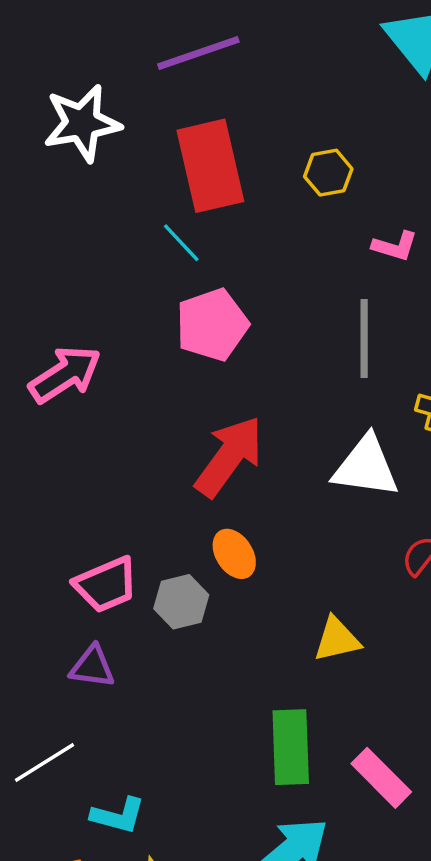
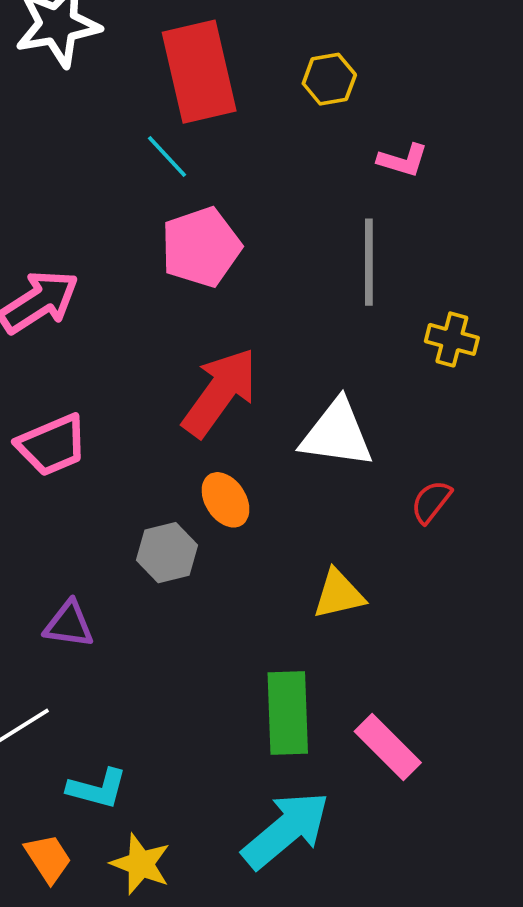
white triangle: (366, 467) -> (337, 434), moved
pink trapezoid: (106, 585) -> (52, 445), moved

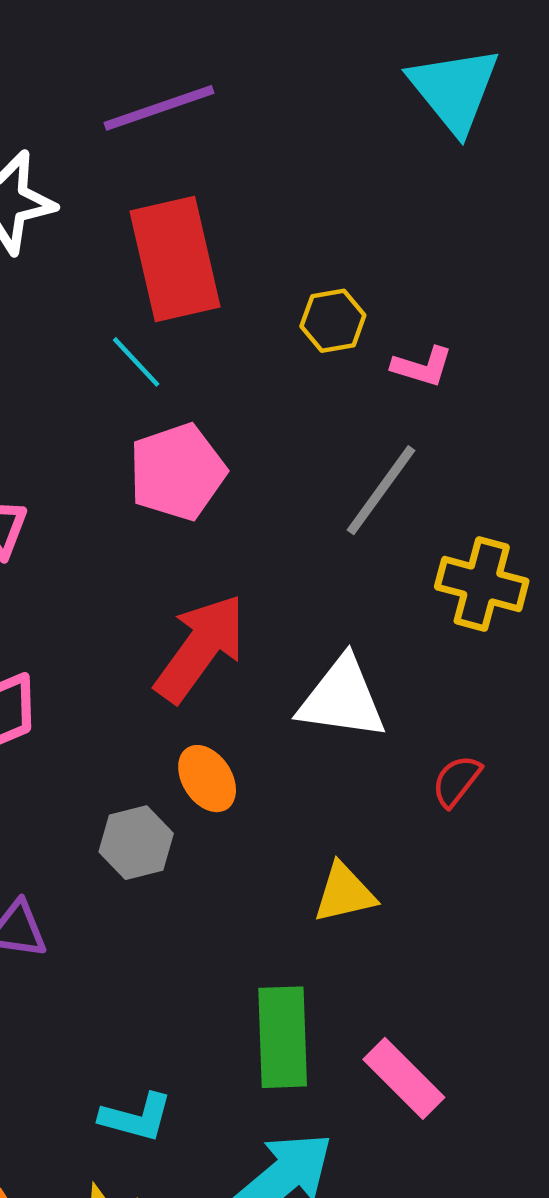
yellow hexagon: (329, 79) -> (333, 321), moved
gray line: (369, 262) -> (381, 490), turned 36
yellow cross: (452, 339) -> (482, 584), size x1.4
cyan L-shape: (97, 788) -> (136, 1117), moved

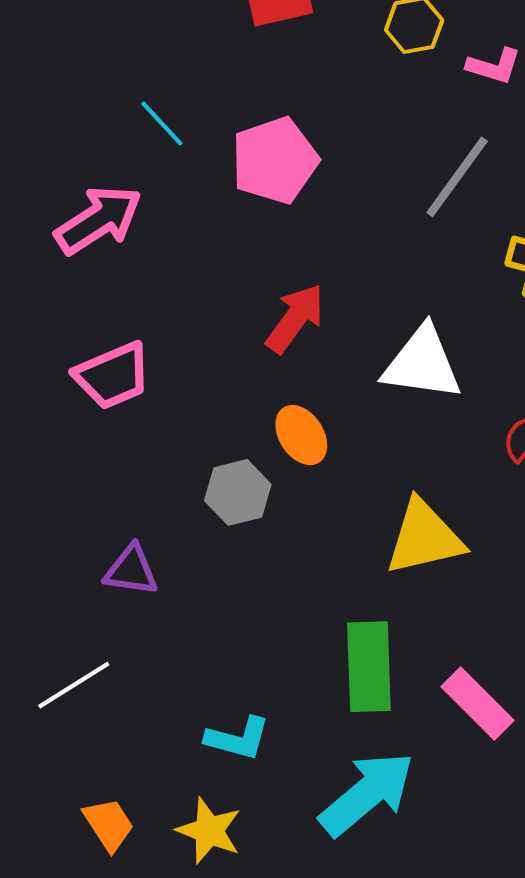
cyan line: (136, 362) -> (162, 124), moved
red arrow: (200, 648) -> (295, 318), size x0.7
yellow triangle: (344, 893) -> (424, 538), size x1.4

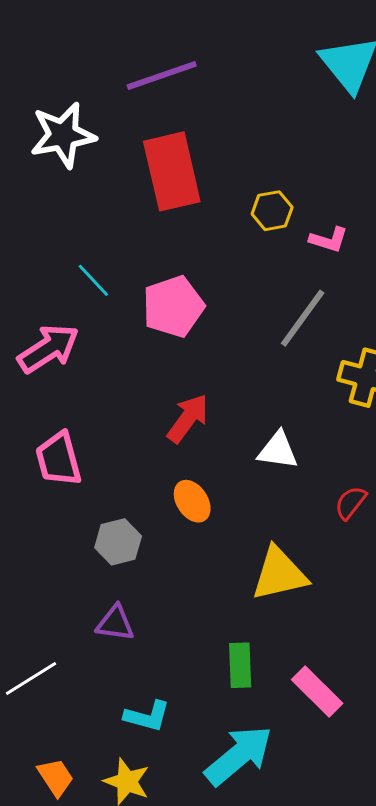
white triangle: (422, 363) -> (278, 450), size x0.7
pink trapezoid: (113, 376) -> (59, 459), turned 98
gray hexagon: (238, 492) -> (118, 542), moved
purple triangle: (131, 570) -> (115, 623), moved
green rectangle: (369, 667) -> (240, 665), size x0.7

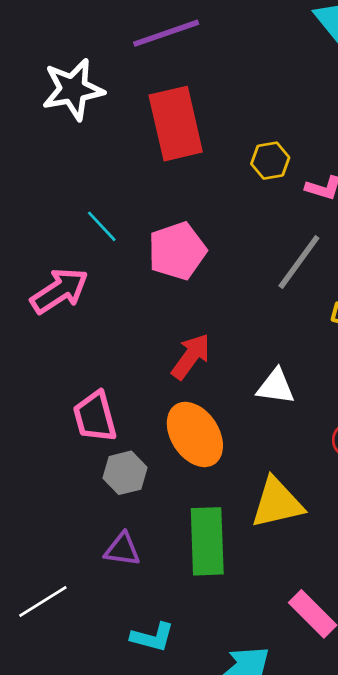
pink trapezoid: (59, 459) -> (95, 417), moved
orange ellipse: (192, 501) -> (195, 434), size x1.6
green rectangle: (240, 665) -> (207, 541), moved, size x1.6

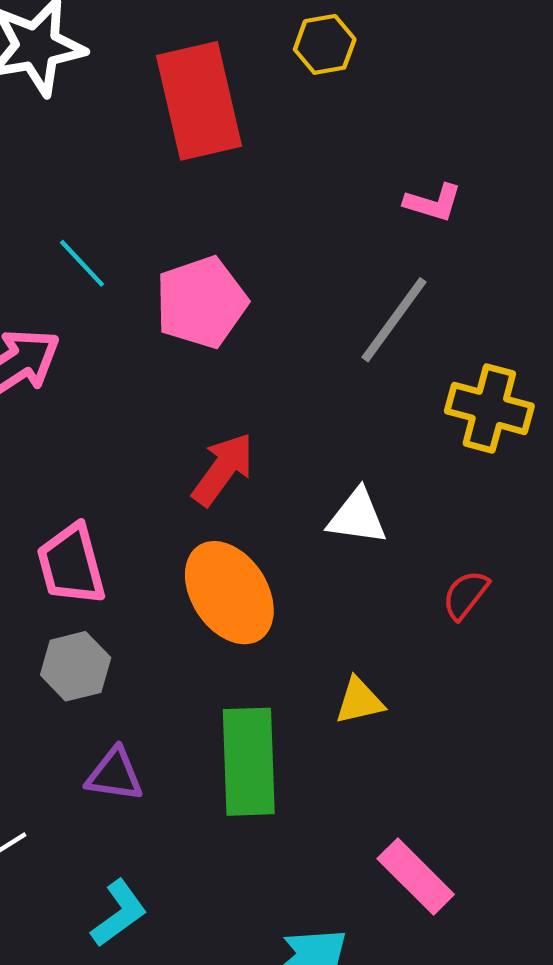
yellow hexagon: (270, 161) -> (325, 44), moved
gray hexagon: (125, 473) -> (76, 666), moved
yellow triangle: (277, 503) -> (359, 701), size x0.6
cyan L-shape: (152, 637) -> (119, 913), moved, turned -51

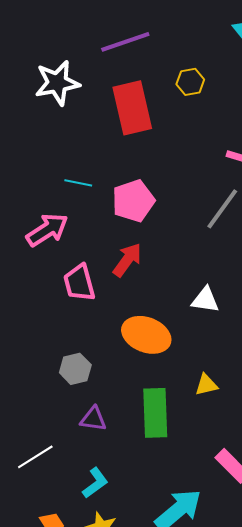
cyan line: (82, 263) -> (78, 183), turned -36
red arrow: (223, 469) -> (127, 260), moved
pink trapezoid: (71, 564) -> (79, 283), moved
orange ellipse: (229, 593) -> (146, 335), turned -36

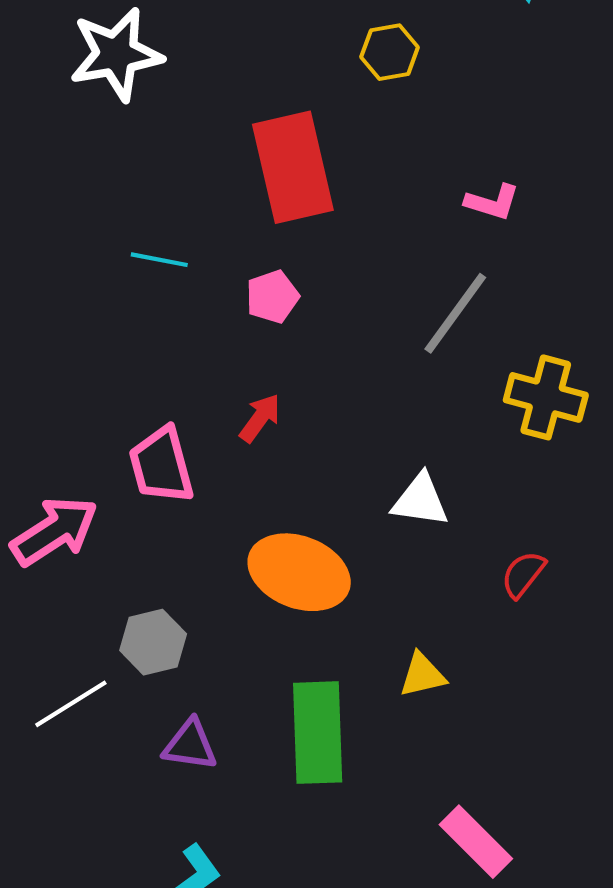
red rectangle: (132, 108) -> (293, 167), moved
pink pentagon: (133, 201) -> (272, 297), size x0.6
pink arrow: (47, 230) -> (54, 531), moved
red arrow: (127, 260) -> (260, 418), size x0.7
white line: (35, 457) -> (71, 704), moved

